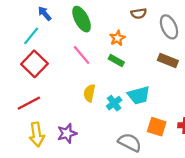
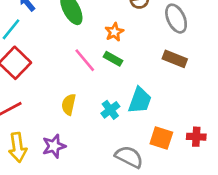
pink line: (82, 55) -> (85, 60), moved
yellow semicircle: (89, 93) -> (69, 104), moved
cyan trapezoid: (139, 95) -> (140, 100), turned -55

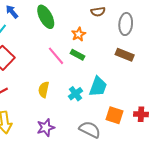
gray ellipse: (176, 19) -> (126, 24), turned 30
purple star: (54, 146) -> (46, 128), moved

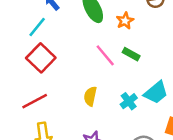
orange star: (79, 34) -> (125, 21), moved
cyan trapezoid: (98, 87) -> (156, 93), turned 30

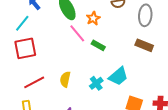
pink line: (105, 55) -> (77, 33), moved
red square: (41, 58) -> (25, 48), turned 35
red line: (35, 101) -> (34, 82), moved

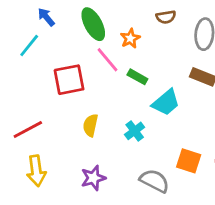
red square: (25, 48) -> (69, 80), moved
cyan trapezoid: (118, 76) -> (166, 102), moved
red line: (34, 82) -> (28, 130), moved

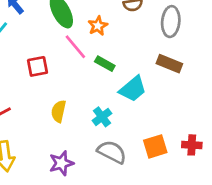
red square: (69, 80) -> (38, 66), size x0.7
orange square: (189, 161) -> (155, 146), turned -35
gray semicircle: (154, 181) -> (112, 152), moved

